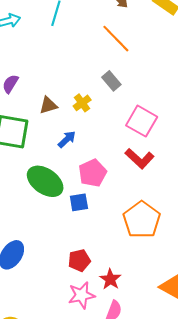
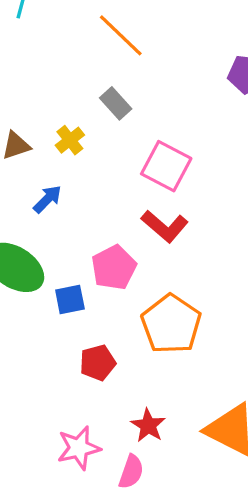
pink pentagon: (93, 173) -> (114, 268), moved
red pentagon: (79, 260) -> (98, 363), moved
red star: (110, 279) -> (148, 425), moved

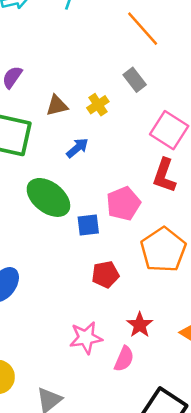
red L-shape: (165, 226) -> (164, 175), turned 64

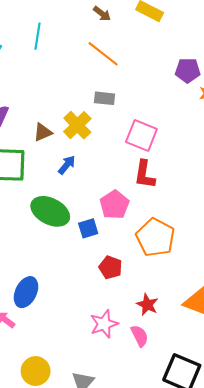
gray rectangle: (135, 80) -> (104, 98), turned -36
yellow cross: (98, 105) -> (77, 125), size x1.5
red pentagon: (105, 274) -> (110, 267), turned -30
pink semicircle: (124, 359) -> (140, 336), turned -40

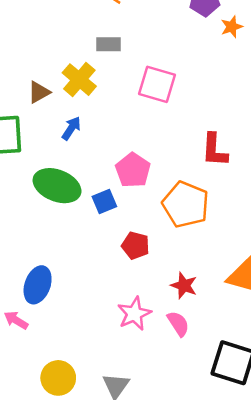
red L-shape: (145, 174) -> (215, 150), moved

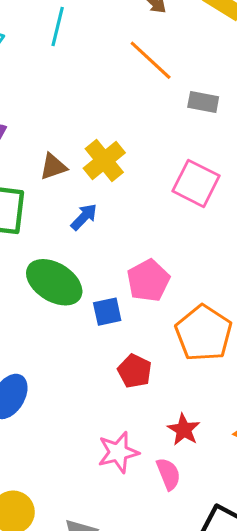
gray rectangle: (109, 44) -> (203, 102), moved

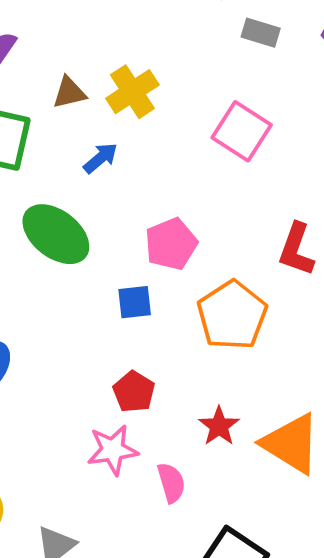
blue square: (107, 312) -> (135, 302), moved
red pentagon: (135, 371) -> (134, 392), moved
red star: (184, 430) -> (219, 426), moved

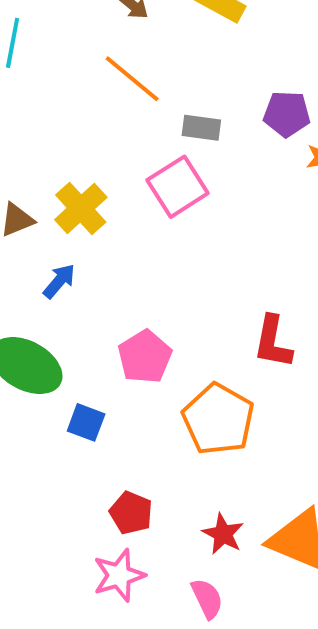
pink square: (242, 131) -> (178, 187), moved, turned 34
blue square: (135, 302) -> (86, 422), moved, turned 36
pink semicircle: (171, 483) -> (207, 599), moved

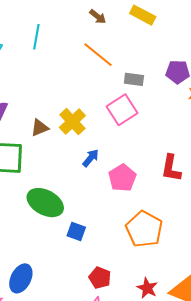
blue arrow: (59, 281) -> (91, 158), moved
red L-shape: (273, 342) -> (171, 168), moved
pink pentagon: (145, 357) -> (122, 178), moved

